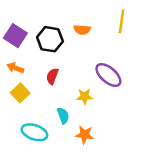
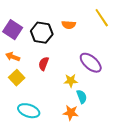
yellow line: (122, 21) -> (102, 18), turned -42
cyan semicircle: (63, 116) -> (82, 97), moved

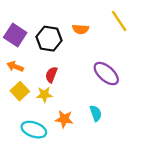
yellow star: (71, 81) -> (44, 95), moved
orange star: (71, 113) -> (64, 119), moved

